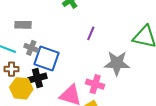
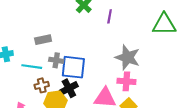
purple line: (91, 33) -> (110, 16), moved
gray star: (117, 63) -> (128, 57), moved, turned 30

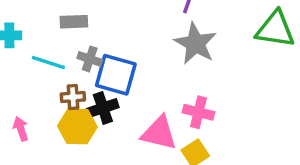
gray star: (128, 57) -> (195, 43), moved
brown cross: (42, 85) -> (73, 97), moved

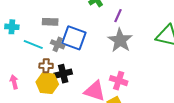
blue square: (116, 75) -> (74, 38), moved

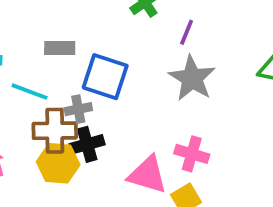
gray cross: (58, 44) -> (78, 109), moved, turned -32
brown cross: (46, 66) -> (55, 131), size x1.6

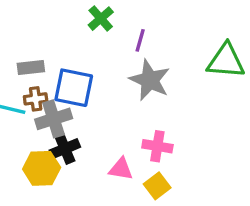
gray cross: (78, 109) -> (54, 119), size x1.5
brown cross: (55, 131) -> (36, 99), moved, size x0.6
pink triangle: (147, 175) -> (121, 169), size x0.7

